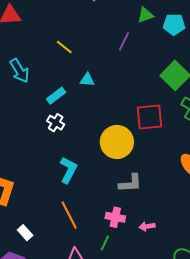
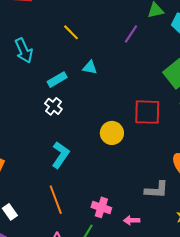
yellow circle: (117, 142) -> (112, 133), size x0.7
gray L-shape: (130, 183) -> (157, 190), moved

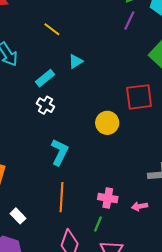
purple line: (131, 34) -> (129, 20), moved
cyan triangle: (90, 68) -> (76, 61), turned -35
orange line: (56, 200) -> (62, 197), turned 32

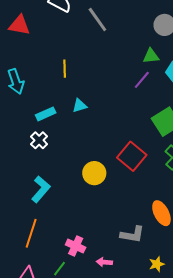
yellow line: (52, 29) -> (65, 69), turned 36
red square: (139, 97) -> (132, 156), turned 32

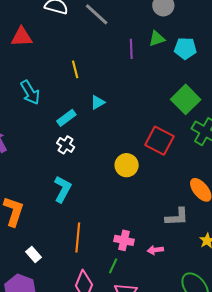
purple line: (142, 80) -> (131, 49), moved, turned -30
cyan L-shape: (41, 189) -> (63, 189), moved

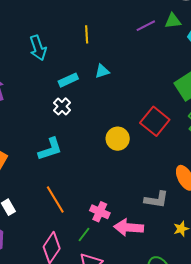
purple line: (131, 49) -> (146, 26), turned 54
cyan L-shape: (63, 189) -> (50, 149), turned 32
orange line: (78, 237) -> (55, 200), turned -48
pink arrow: (155, 250) -> (129, 227), size x1.8

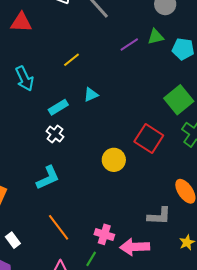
yellow line: (87, 34) -> (71, 60), turned 60

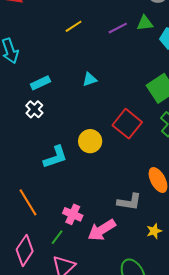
yellow line: (71, 60) -> (74, 26), moved
cyan triangle: (91, 95) -> (90, 79), moved
cyan L-shape: (48, 178) -> (55, 157), moved
pink arrow: (135, 247) -> (102, 230), turned -36

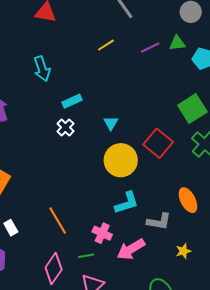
cyan triangle: (90, 79) -> (111, 123), moved, turned -42
yellow circle: (90, 141) -> (121, 160), size x1.4
cyan L-shape: (55, 157) -> (127, 203), moved
green line: (57, 237) -> (86, 256), turned 42

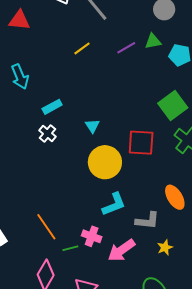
red square: (158, 143) -> (141, 143), turned -32
yellow star: (183, 251) -> (165, 247), moved
green line: (86, 256) -> (70, 248), moved

